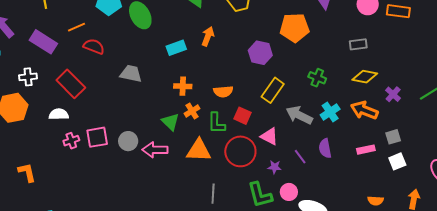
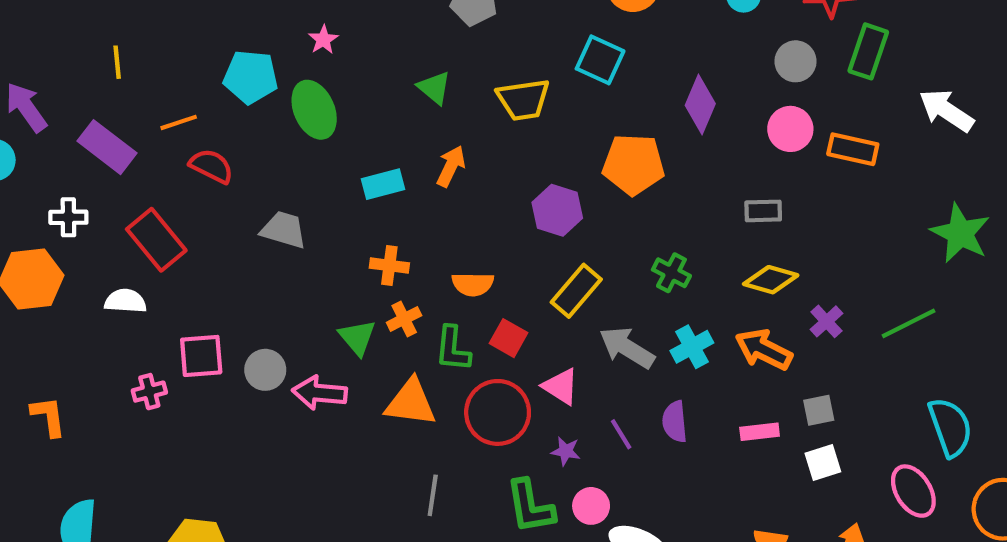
pink cross: (71, 141) -> (149, 392), moved

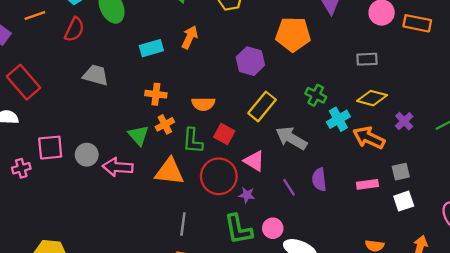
red semicircle: (211, 166) -> (74, 29), moved, turned 90
cyan cross: (692, 347) -> (338, 119), moved
purple star: (566, 451) -> (247, 195), moved

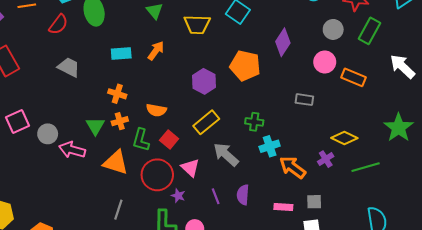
green cross: (316, 95) -> (254, 122), turned -30
yellow diamond: (372, 98) -> (344, 138), moved
pink square: (50, 148) -> (18, 122), turned -30

